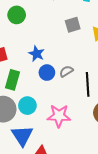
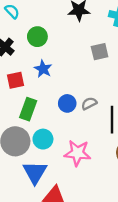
blue star: (36, 54) -> (43, 69), moved

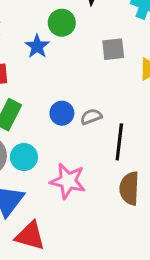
green circle: (37, 37) -> (62, 23), moved
blue star: (43, 69) -> (37, 46), moved

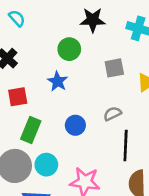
blue star: (37, 46) -> (58, 81), moved
gray semicircle: (91, 117) -> (112, 114), moved

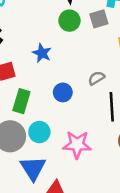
green circle: (69, 49) -> (69, 21), moved
gray square: (114, 68) -> (99, 19), moved

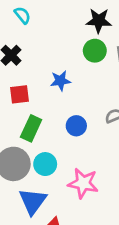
blue star: (42, 53) -> (60, 81), turned 30

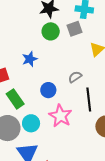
green rectangle: (31, 128) -> (15, 99), turned -48
pink star: (83, 183) -> (60, 116), moved, turned 30

